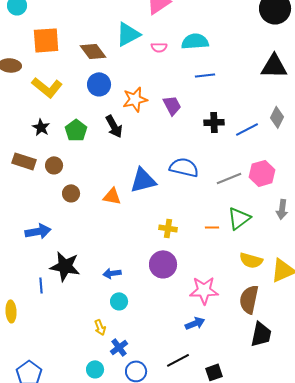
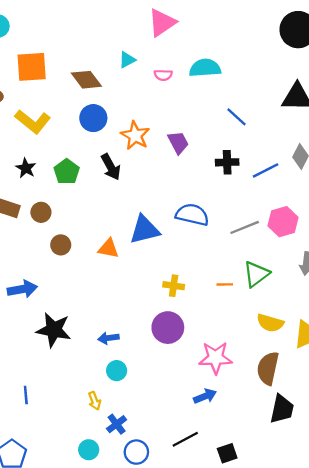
cyan triangle: (128, 34) -> (127, 60), size x0.6
blue line: (205, 75) -> (236, 117), moved, turned 48
orange star: (135, 99) -> (135, 136), turned -30
blue line: (41, 285) -> (26, 395), moved

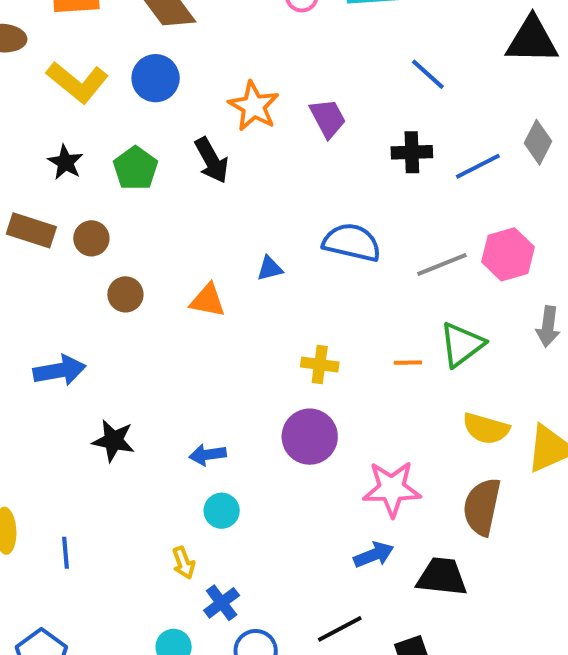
blue circle: (93, 118) -> (156, 78), moved
blue triangle: (145, 230) -> (270, 268), size x0.5
black star: (54, 330) -> (113, 441), size x0.7
black trapezoid: (282, 409) -> (442, 577), moved, turned -96

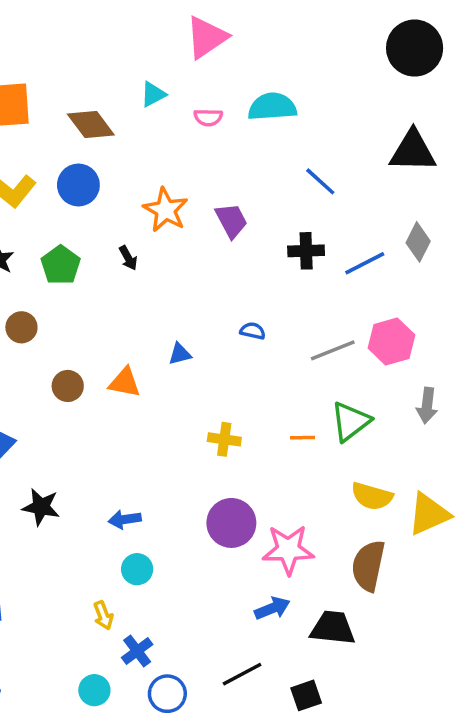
black arrow: (212, 160) -> (128, 258), size x0.6
blue semicircle: (352, 242) -> (253, 331), size x0.5
brown circle: (125, 294) -> (68, 386), moved
purple circle: (310, 437) -> (231, 523), moved

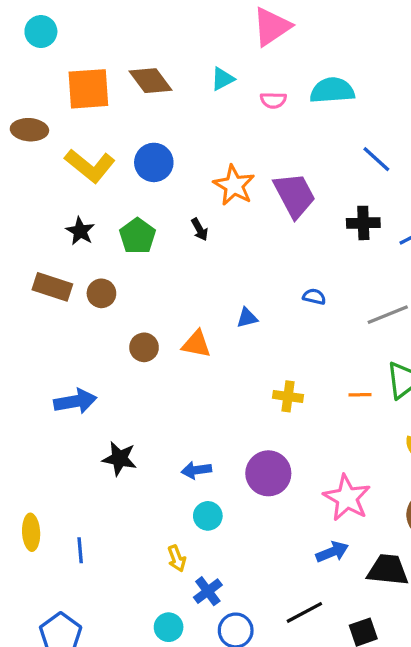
brown diamond: (91, 125) -> (151, 81), moved
purple trapezoid: (231, 221) -> (295, 195), size x1.4
purple circle: (231, 523) -> (268, 473), moved
pink star: (288, 550) -> (347, 498), turned 30

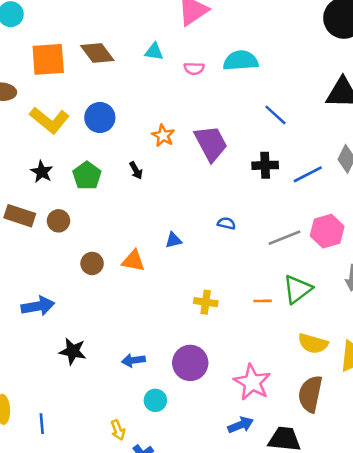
cyan triangle: (223, 79) -> (154, 52), turned 36
orange star: (234, 185) -> (163, 136), size x0.7
cyan circle: (208, 516) -> (155, 400), moved

